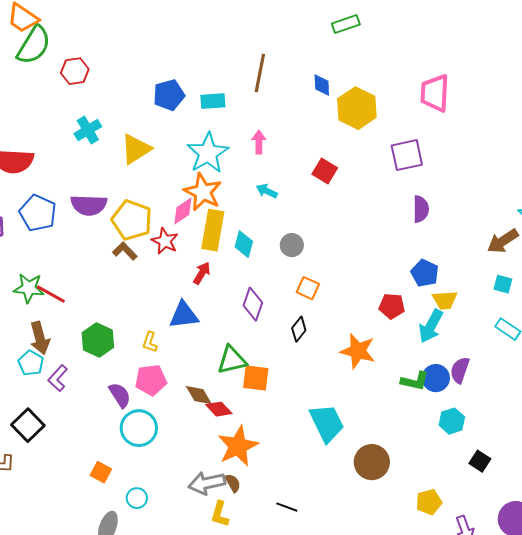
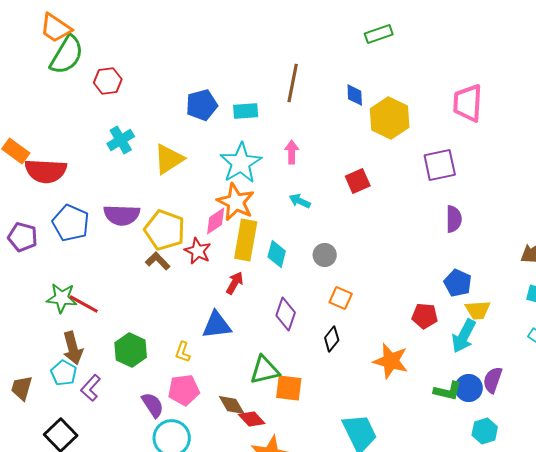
red square: (325, 171) -> (358, 181), turned 35

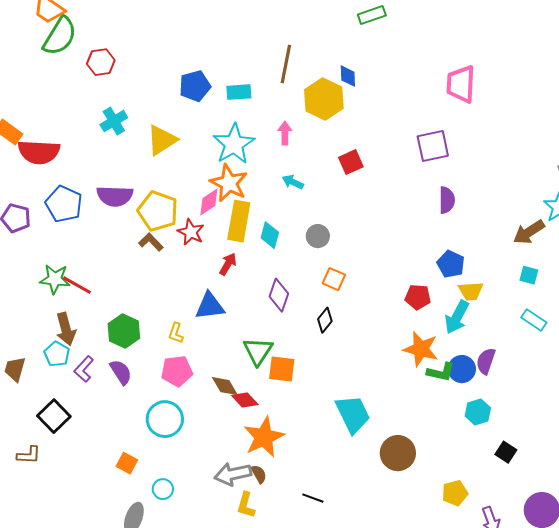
yellow hexagon: (390, 118) -> (324, 99), moved
orange star: (391, 361) -> (421, 349), moved
green triangle: (265, 370) -> (258, 351), turned -44
purple semicircle: (153, 405) -> (121, 372), moved

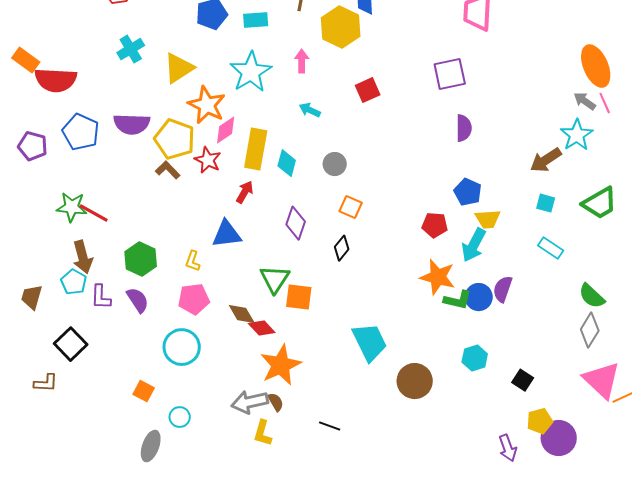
orange star: (229, 183) -> (207, 105), moved
purple L-shape: (84, 369) -> (101, 297), turned -40
cyan hexagon: (478, 412) -> (475, 358), moved
yellow pentagon: (455, 493) -> (540, 421), moved

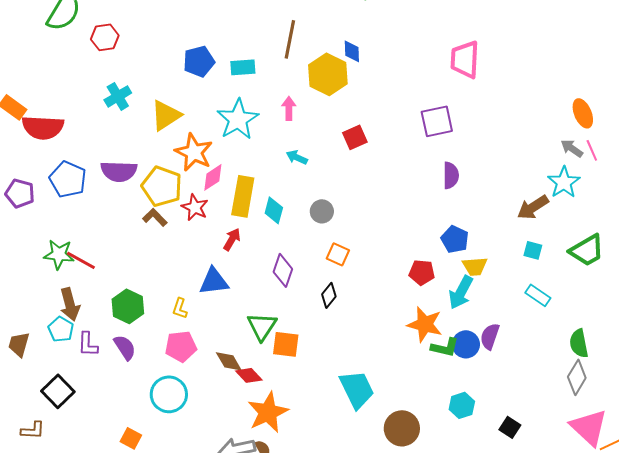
orange ellipse: (596, 66) -> (583, 113), size x0.7
green semicircle: (592, 296) -> (579, 343), turned 36

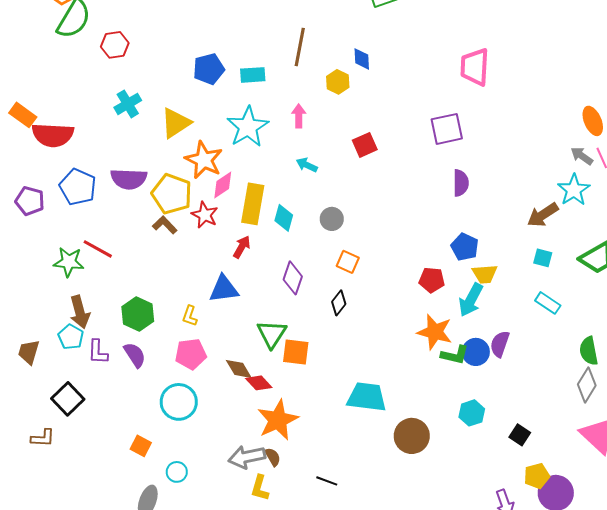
yellow hexagon: (328, 74) -> (338, 82), size x0.6
red line: (81, 260) -> (98, 249), moved
cyan trapezoid: (357, 389) -> (367, 397), turned -57

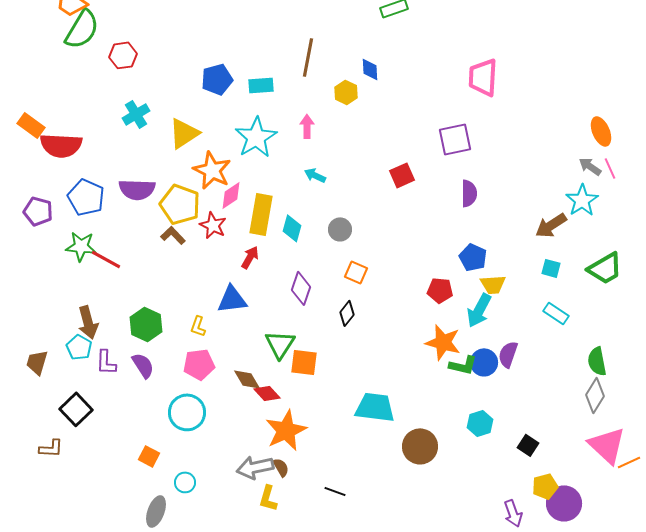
red square: (365, 145) -> (402, 175), moved
green star: (69, 262) -> (81, 246), moved

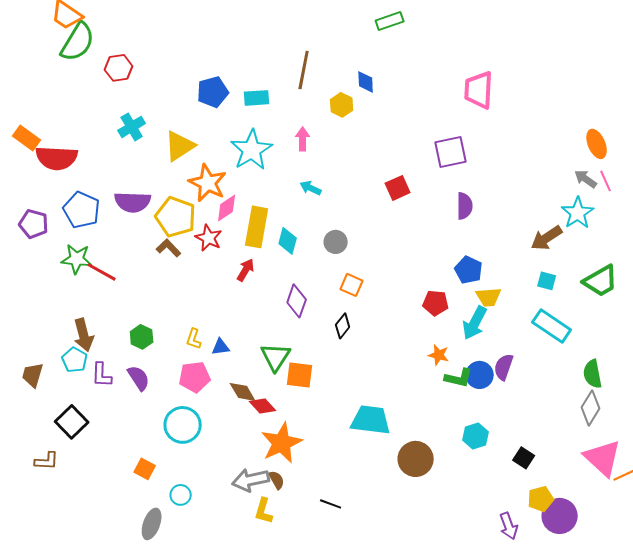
blue triangle: (232, 299) -> (221, 347), moved, size x0.6
cyan rectangle: (556, 313) -> (552, 326), size x1.5
green hexagon: (146, 324) -> (142, 337), size x0.7
orange star: (443, 342) -> (439, 355), size x0.6

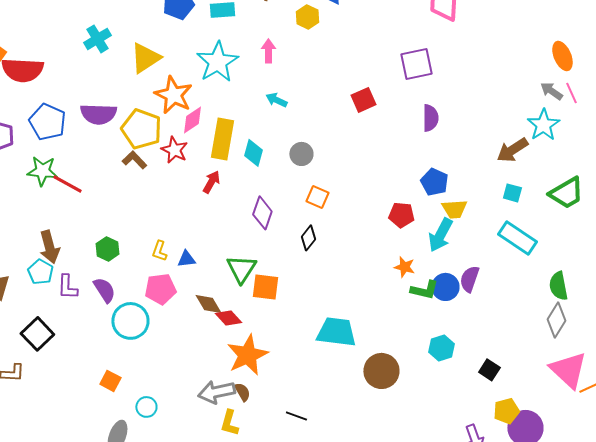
cyan circle: (183, 425) -> (130, 321), moved

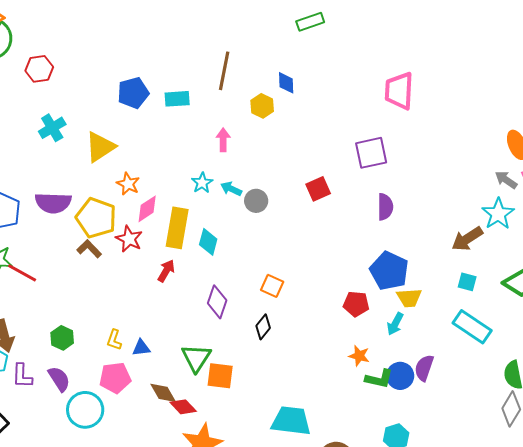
cyan star: (217, 62) -> (202, 183), moved, size x0.5
orange star: (173, 95) -> (128, 184), size x0.6
gray circle: (301, 154) -> (256, 201), moved
blue pentagon: (434, 182) -> (389, 271), size x1.4
cyan arrow: (440, 235) -> (395, 324), size x0.7

